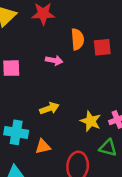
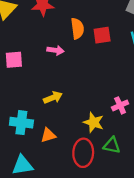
yellow star: (91, 121) -> (94, 122), moved
green triangle: (108, 148) -> (112, 145), moved

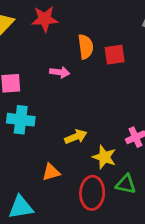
yellow arrow: (53, 98) -> (76, 137), moved
cyan cross: (21, 123) -> (21, 120), moved

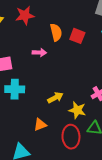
red square: (115, 55) -> (77, 36), turned 35

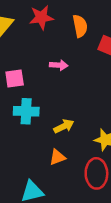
orange semicircle: (56, 32) -> (80, 26), moved
yellow arrow: (55, 98) -> (64, 126), moved

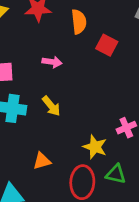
yellow arrow: (64, 126) -> (51, 106), moved, turned 72

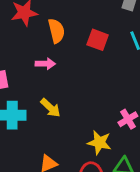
orange semicircle: (79, 22) -> (56, 31), moved

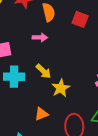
yellow star: (99, 142) -> (61, 88), moved, turned 30

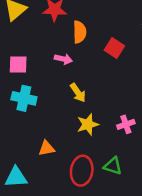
yellow arrow: (43, 71) -> (78, 93), moved
yellow star: (61, 88) -> (88, 124), moved

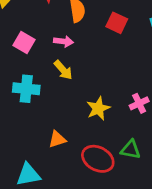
pink square: (18, 65) -> (24, 42), moved, turned 36
yellow arrow: (78, 93) -> (63, 70), moved
red ellipse: (82, 171) -> (98, 159), turned -64

